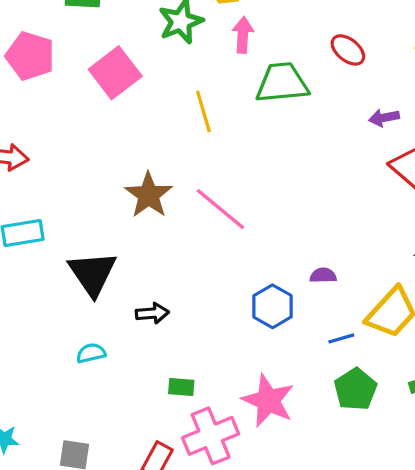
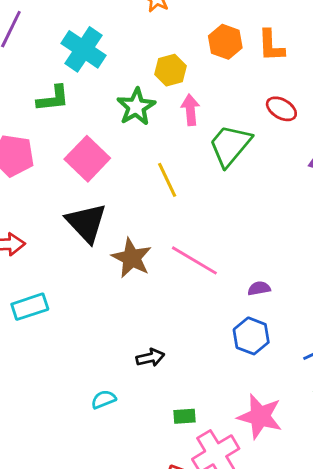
green trapezoid: (282, 83) -> (230, 145), turned -36
black triangle: (92, 274) -> (86, 223), moved
purple semicircle: (323, 275) -> (259, 288), moved

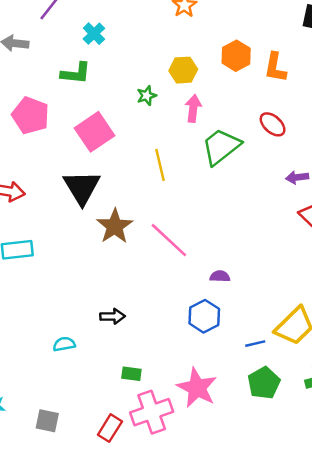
cyan cross: (84, 49) -> (94, 34), moved, size x0.6
green star: (136, 107) -> (147, 96), size x0.6

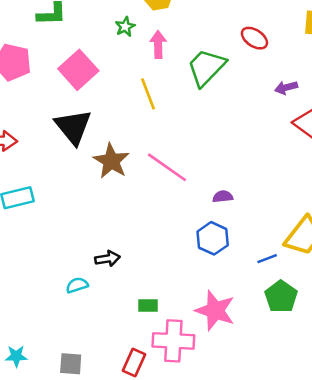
pink arrow: (193, 108) -> (158, 44), moved
black arrow: (113, 316) -> (107, 259), moved
pink cross: (152, 412) -> (173, 341), turned 30

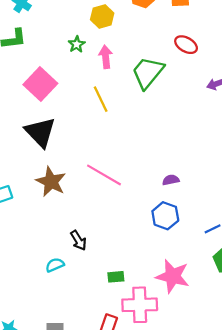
brown star: (111, 161) -> (51, 182), moved
pink line: (167, 167) -> (104, 175), moved
black arrow: (107, 259) -> (78, 240), turned 72

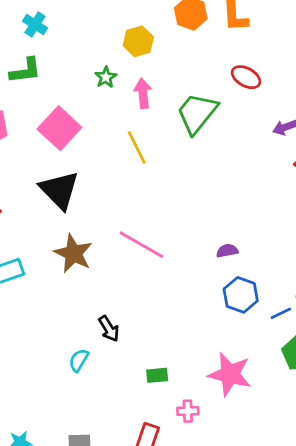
blue hexagon: (165, 216) -> (241, 295), moved
cyan semicircle: (55, 265) -> (79, 360), turned -36
pink cross: (140, 305) -> (188, 411), size x0.5

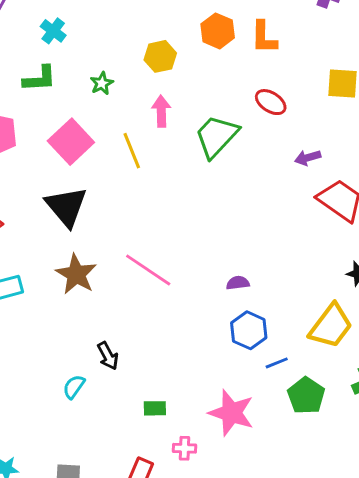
green star: (106, 77) -> (102, 83), moved
yellow line: (137, 147) -> (132, 151), moved
blue line: (281, 313) -> (277, 363), moved

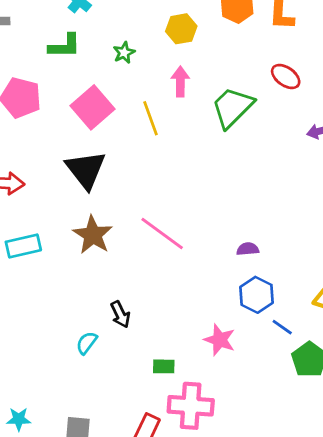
blue line: (277, 363) -> (282, 327), turned 55
pink star: (231, 413) -> (220, 340), moved, size x0.7
pink cross: (184, 448) -> (191, 406), size x2.0

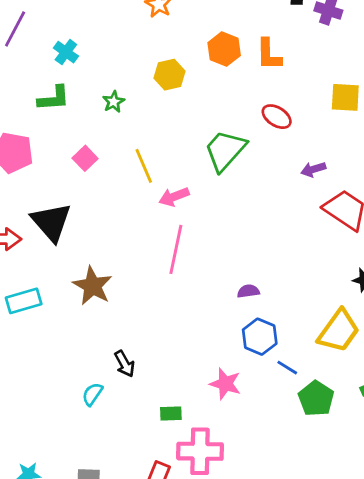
pink arrow: (180, 81) -> (174, 197), moved, turned -108
pink square: (92, 107) -> (85, 158), size x0.6
black triangle: (86, 170) -> (51, 222), moved
pink line: (162, 233) -> (176, 249), moved, turned 69

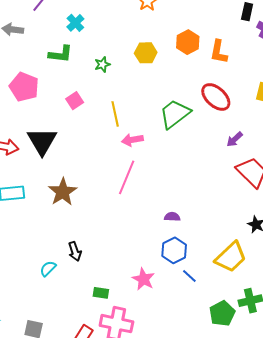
red ellipse: (277, 117) -> (216, 97), size x1.4
purple arrow: (313, 169) -> (235, 139), turned -36
green pentagon: (316, 398) -> (222, 313), moved

